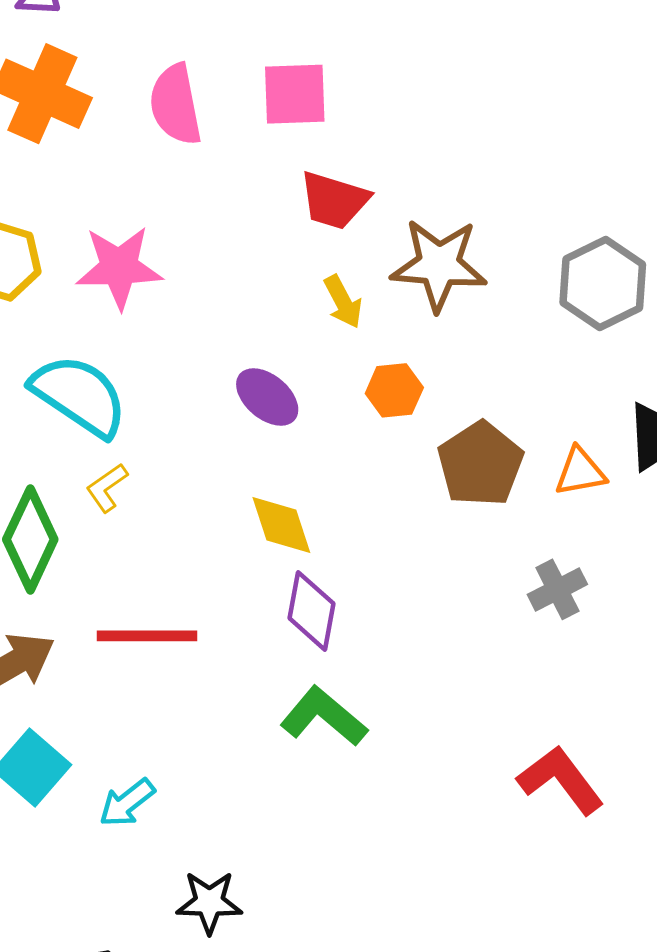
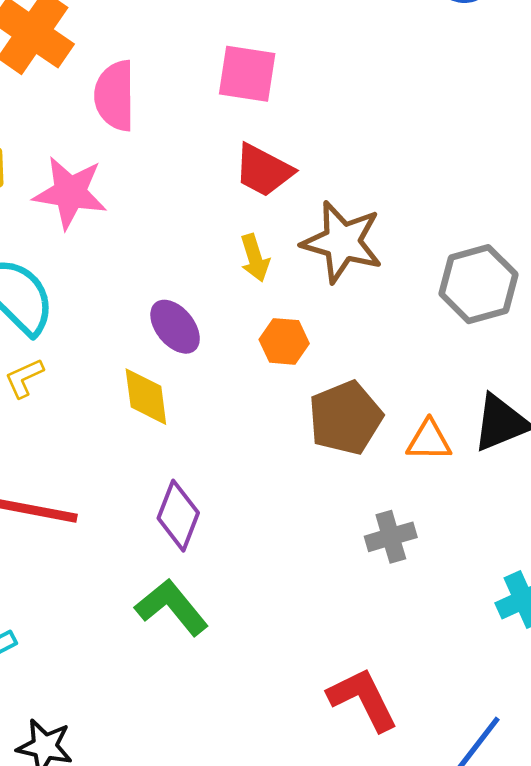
pink semicircle: (176, 105) -> (115, 96), moved
yellow diamond: (281, 525) -> (146, 397), moved

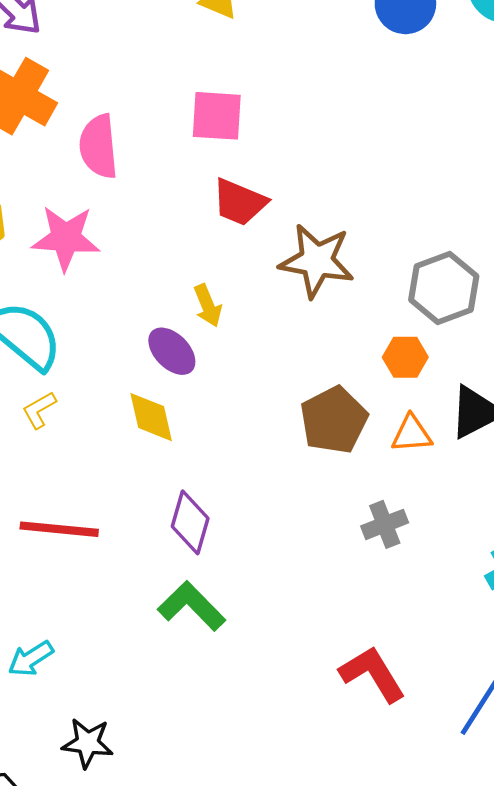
yellow arrow: (255, 258) -> (208, 306), moved
orange hexagon: (284, 341) -> (405, 357), moved

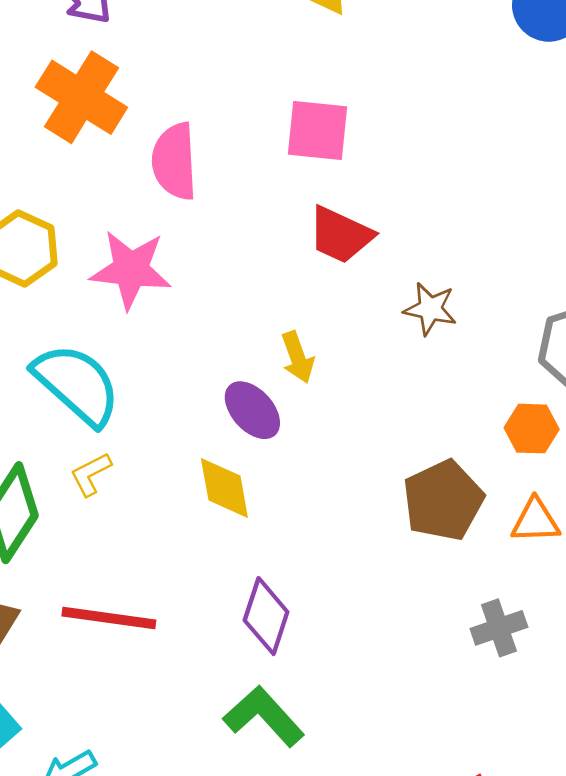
brown star: (317, 261) -> (430, 309), size x0.6

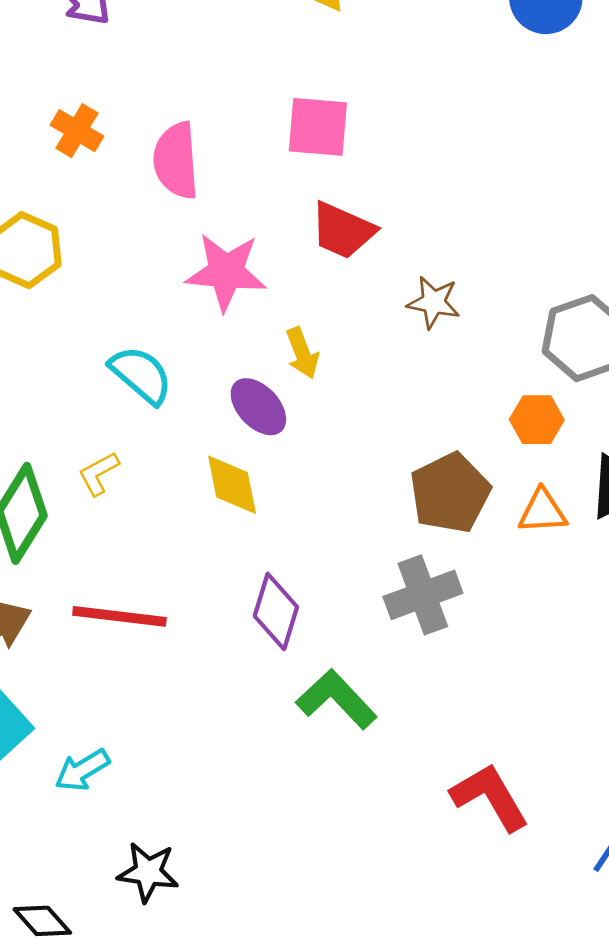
orange cross: (81, 97) -> (77, 131), moved, size x0.6
pink star: (131, 270) -> (226, 272), moved
cyan semicircle: (77, 384) -> (141, 375), moved, size x0.7
gray cross: (499, 628) -> (423, 595), moved, size x1.4
green L-shape: (264, 716) -> (337, 699), moved

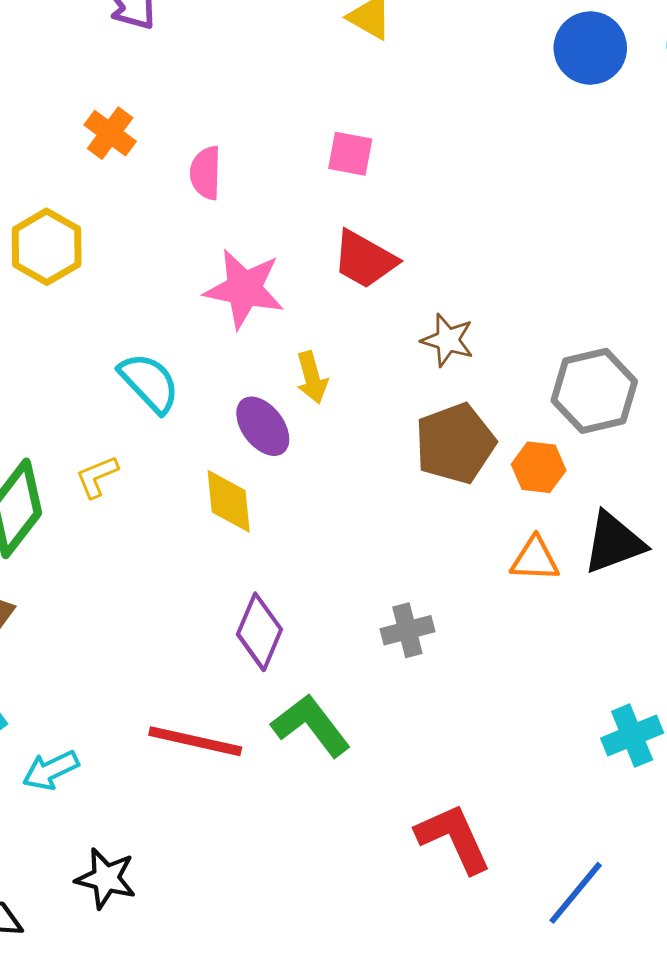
pink square: (318, 127) -> (350, 154), size x0.7
pink semicircle: (176, 160) -> (206, 173), size x0.7
brown pentagon: (450, 493) -> (455, 443), moved
gray cross: (423, 595) -> (407, 630), size x0.7
red line: (119, 616) -> (195, 741), moved

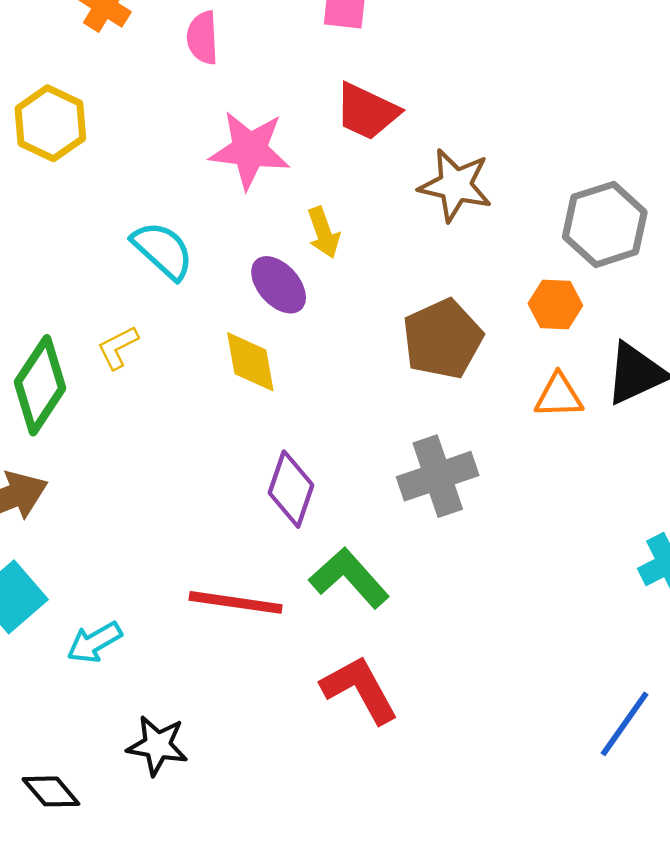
brown star: (448, 340) -> (455, 185), size x1.4
brown pentagon: (455, 443) -> (443, 339), moved
gray cross: (407, 630) -> (438, 476), size x1.5
red L-shape: (454, 838) -> (360, 689), moved

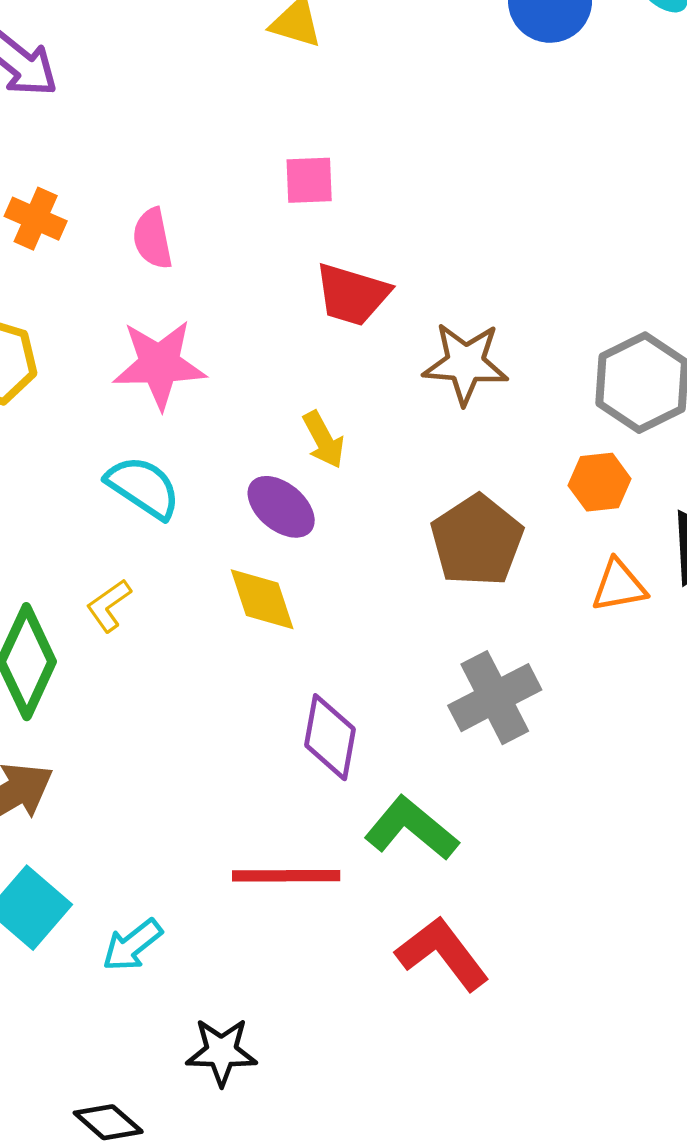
pink star: (250, 150) -> (159, 364), moved

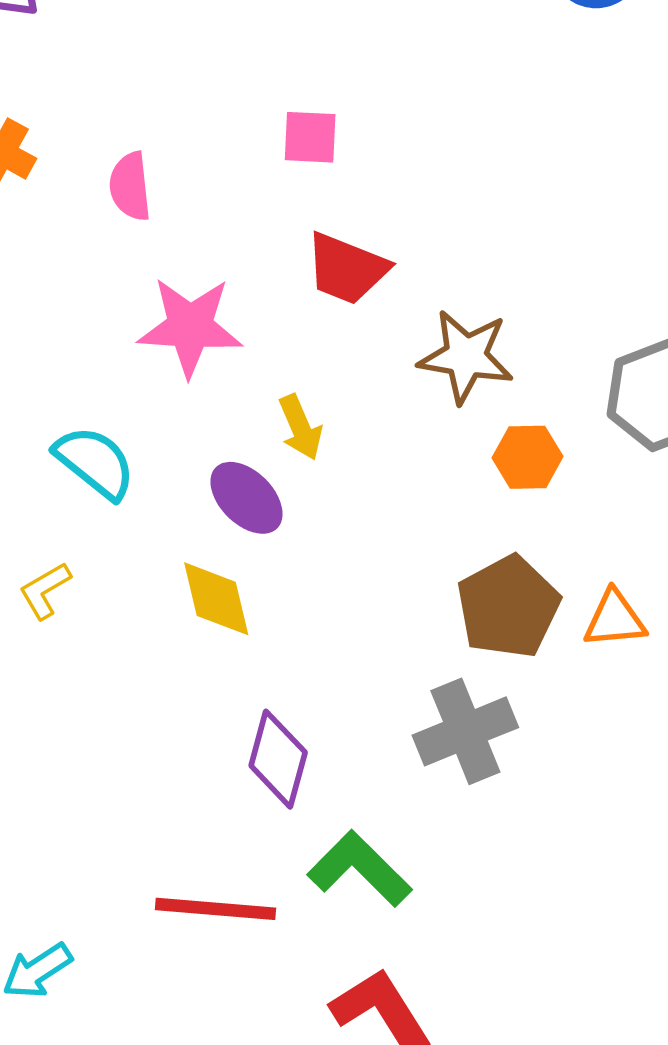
pink star: (159, 364) -> (190, 327), moved
orange hexagon: (600, 482) -> (528, 457), moved
brown pentagon: (477, 541) -> (508, 607), moved

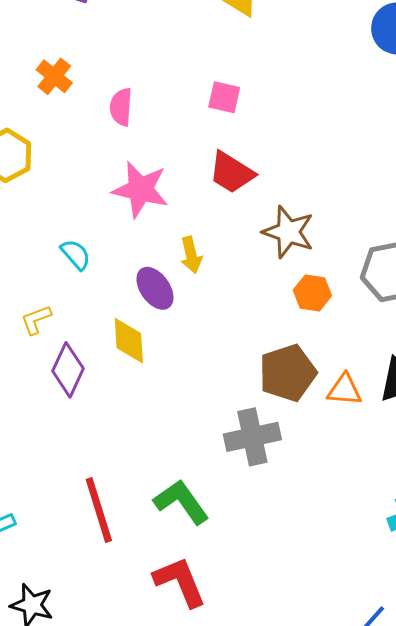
cyan semicircle: (95, 462) -> (76, 254), size x0.7
purple diamond: (278, 759) -> (68, 370), moved
red line: (215, 909) -> (99, 510), turned 58

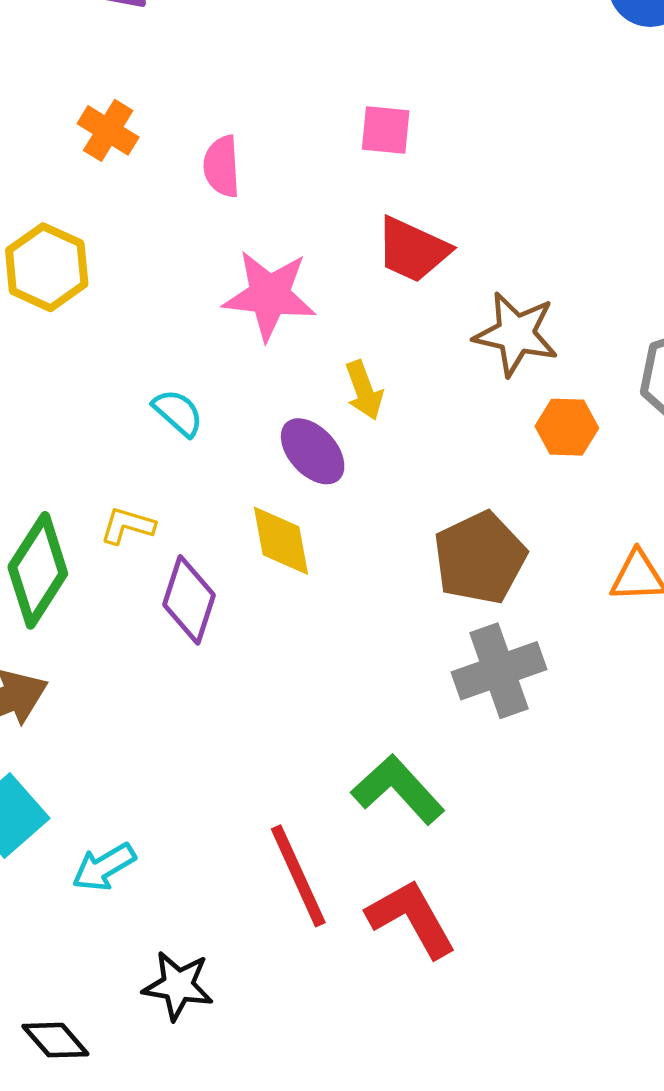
yellow L-shape: (36, 320) -> (127, 526), turned 44
brown pentagon: (288, 373) -> (480, 558), moved
red line: (99, 510) -> (298, 876), moved

